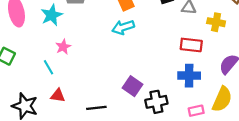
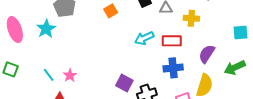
cyan arrow: (123, 27) -> (144, 38), moved
pink star: (63, 47) -> (70, 75), moved

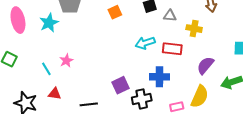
blue cross: (173, 68) -> (159, 77), moved
pink star: (70, 75) -> (66, 61), moved
purple square: (124, 83) -> (121, 85), turned 30

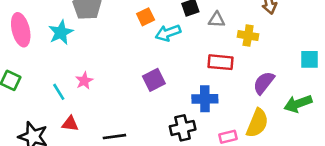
cyan arrow: (145, 43) -> (168, 33), moved
purple square: (121, 85) -> (154, 80), moved

